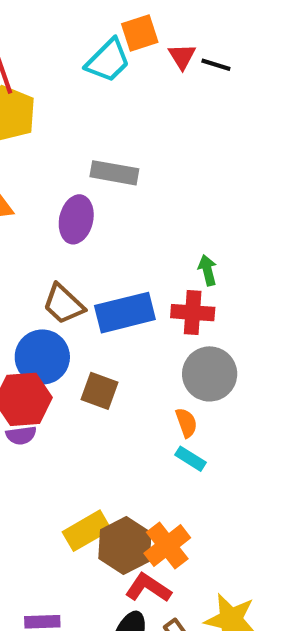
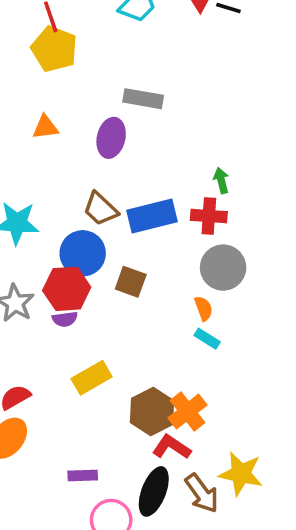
yellow rectangle: (87, 531) -> (92, 378), moved

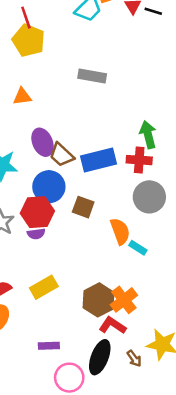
purple ellipse: (111, 138) -> (43, 142), moved, turned -36
green arrow: (221, 180) -> (148, 135), size x1.5
orange semicircle: (204, 308) -> (120, 231), moved, size x1.5
yellow rectangle: (92, 378) -> (44, 287), moved
brown arrow: (202, 493) -> (134, 358), size x0.6

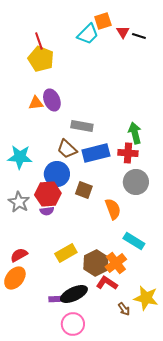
gray rectangle: (92, 76) -> (82, 126), moved
purple ellipse: (43, 142) -> (52, 100), moved
cyan rectangle: (138, 248) -> (134, 241), moved, size x1.5
yellow rectangle: (44, 287) -> (66, 253), moved
black ellipse: (100, 357) -> (74, 294), moved, turned 44

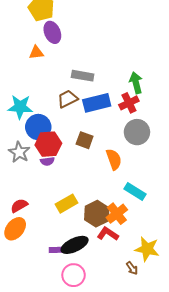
purple ellipse: (52, 100) -> (52, 32), moved
brown trapezoid: (67, 149) -> (67, 99), turned 110
red cross: (128, 153) -> (129, 103), turned -30
blue circle: (57, 174) -> (38, 127), moved
brown arrow: (124, 309) -> (132, 268), moved

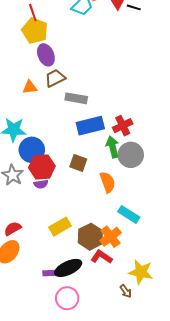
orange triangle: (36, 53) -> (30, 87), moved
green arrow: (136, 83) -> (113, 147), moved
brown trapezoid: (67, 99) -> (55, 78), moved

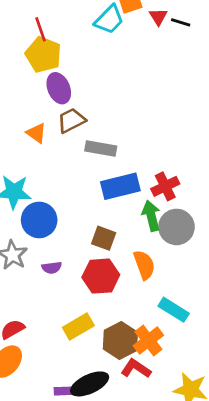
orange triangle: (30, 87) -> (36, 133), turned 42
red hexagon: (42, 167) -> (101, 276), moved

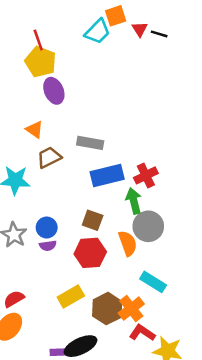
brown trapezoid: (71, 120) -> (49, 157), moved
blue circle: (39, 220) -> (47, 228), moved, size x0.7
gray circle: (176, 227) -> (148, 226), moved
red L-shape: (136, 369) -> (142, 333), moved

